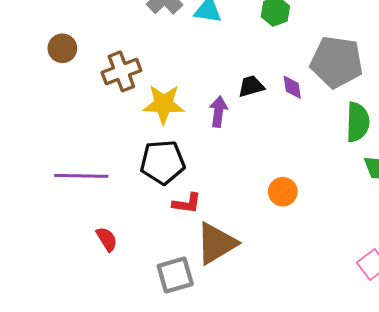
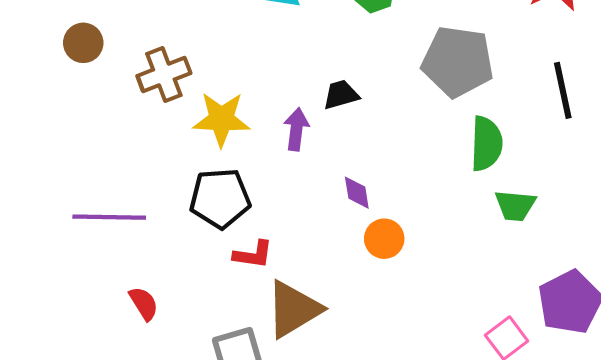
purple diamond: (292, 87) -> (357, 193), moved

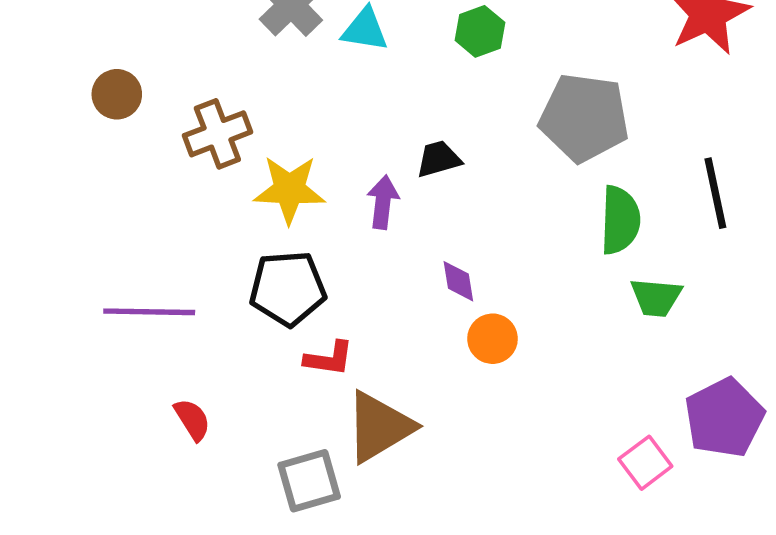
black line: (563, 90) -> (715, 193), moved

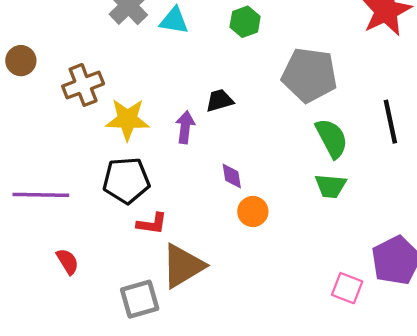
green semicircle: (620, 220) -> (332, 138), turned -30
green trapezoid: (656, 297) -> (331, 186), moved
pink square: (645, 463) -> (347, 288), turned -32

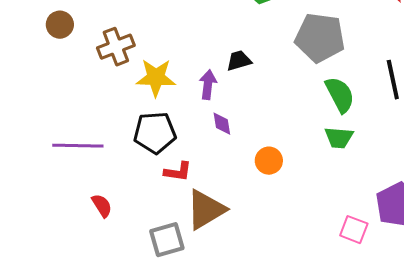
purple diamond: (232, 176) -> (222, 124), moved

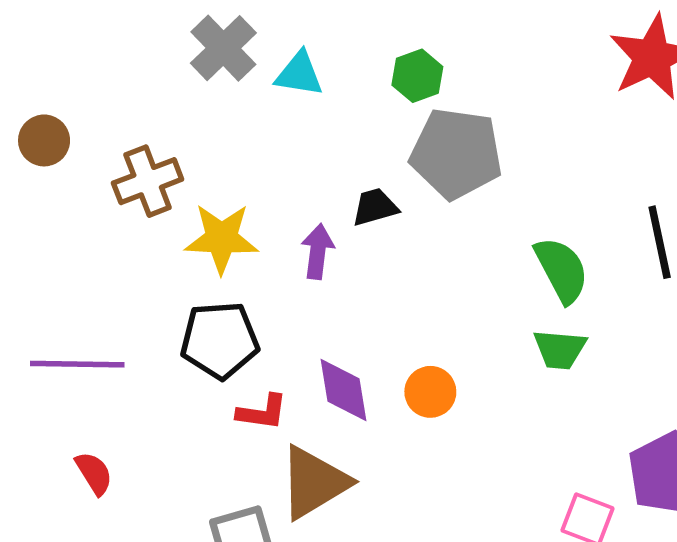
gray pentagon: (320, 38) -> (456, 153), moved
purple diamond: (222, 124) -> (343, 390), moved, size x1.5
red semicircle: (102, 206) -> (94, 473), moved

